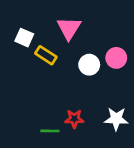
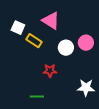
pink triangle: (69, 28) -> (51, 21), turned -30
red star: (74, 119) -> (50, 71), moved

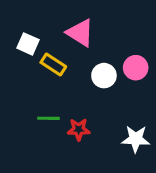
red star: (50, 71) -> (79, 129), moved
green line: (37, 97) -> (49, 118), moved

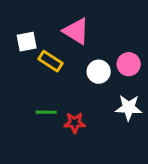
white square: (28, 44) -> (27, 42), turned -35
white star: (136, 139) -> (129, 108), moved

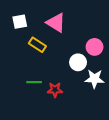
white square: (27, 42) -> (20, 22), moved
white circle: (99, 72) -> (78, 62), moved

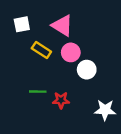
pink circle: (95, 47) -> (71, 52), moved
white star: (95, 79) -> (105, 110), moved

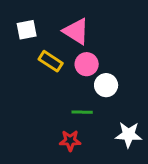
green line: (38, 92) -> (82, 112), moved
red star: (61, 100) -> (70, 141), moved

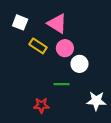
white square: (27, 30) -> (20, 22), turned 32
red star: (70, 141) -> (41, 105), moved

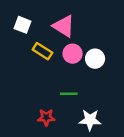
white circle: (79, 64) -> (95, 59), moved
white star: (96, 101) -> (90, 120), moved

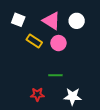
white circle: (95, 59) -> (77, 21), moved

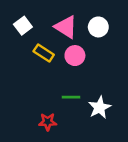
white square: (18, 20) -> (23, 26), turned 32
white star: (73, 96) -> (100, 108), moved, turned -30

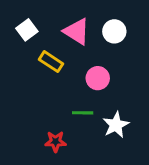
pink circle: (75, 56) -> (98, 78), moved

